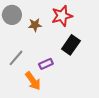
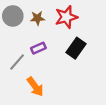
brown star: (35, 25) -> (37, 18), moved
purple rectangle: (46, 64) -> (38, 48), moved

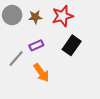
orange arrow: (35, 87) -> (41, 73), moved

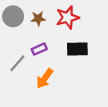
black rectangle: (72, 45) -> (77, 49), turned 54
orange arrow: (41, 73) -> (45, 78), turned 72

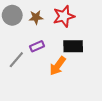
orange arrow: (45, 78) -> (58, 66), moved

